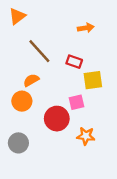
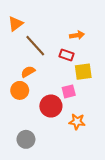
orange triangle: (17, 16) -> (16, 24), moved
orange arrow: (86, 28) -> (77, 35), moved
gray circle: (18, 143) -> (26, 139), moved

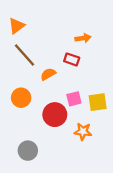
brown line: (35, 46) -> (24, 55), moved
orange semicircle: (28, 72) -> (48, 74), moved
yellow square: (83, 72) -> (98, 102), moved

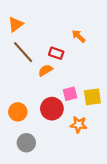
orange arrow: (83, 38) -> (79, 36), turned -128
red rectangle: (72, 59) -> (56, 53), moved
orange circle: (21, 98) -> (18, 112), moved

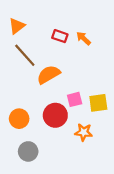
red rectangle: (56, 53) -> (60, 36), moved
orange semicircle: (46, 70) -> (49, 75), size x1.5

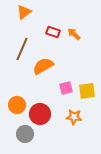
orange triangle: (17, 26) -> (24, 12), moved
brown line: (25, 55) -> (22, 49), turned 65
red circle: (55, 115) -> (40, 114), moved

